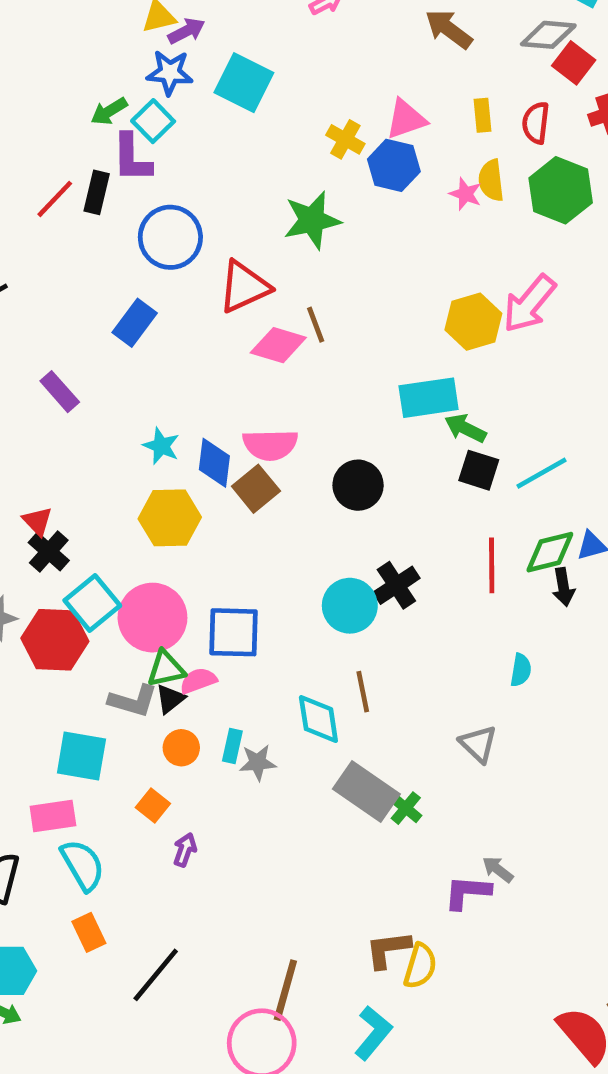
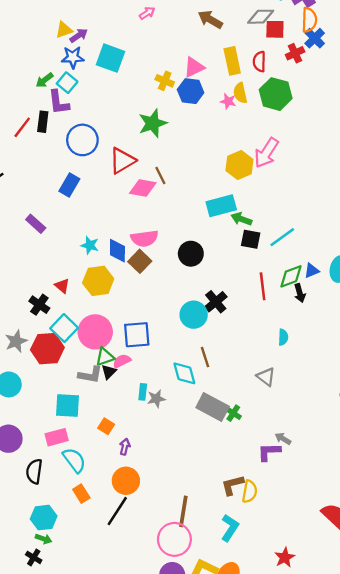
red square: (574, 63) -> (275, 29), turned -30
yellow rectangle: (483, 115) -> (232, 61), size x1.6
red triangle: (38, 521) -> (62, 286), moved
orange circle: (181, 748) -> (126, 481), moved, size x1.5

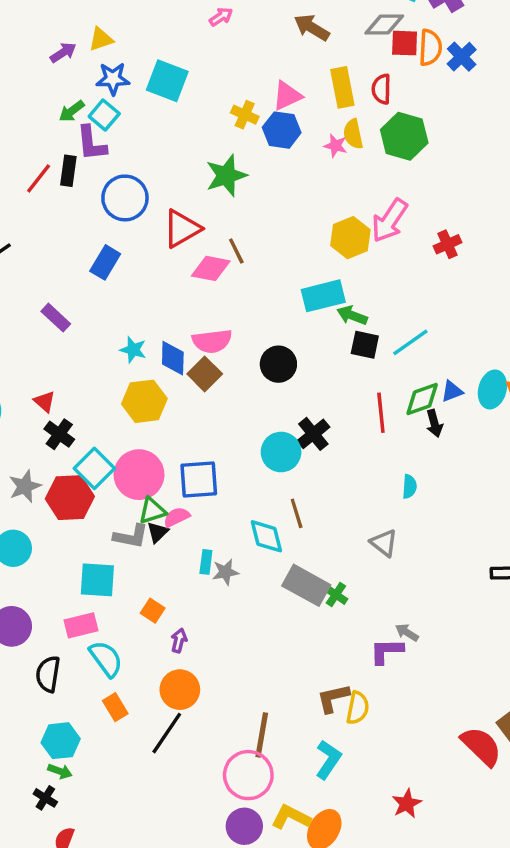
orange semicircle: (309, 20) -> (430, 48), moved
purple arrow: (79, 35) -> (63, 53), moved
red cross: (295, 53) -> (448, 244), moved
red triangle: (62, 286) -> (45, 402), moved

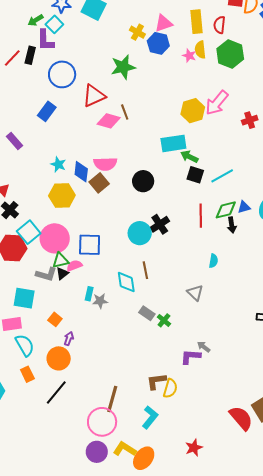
gray rectangle: (306, 585) -> (147, 313), size x0.6
orange circle: (180, 690) -> (59, 358), moved

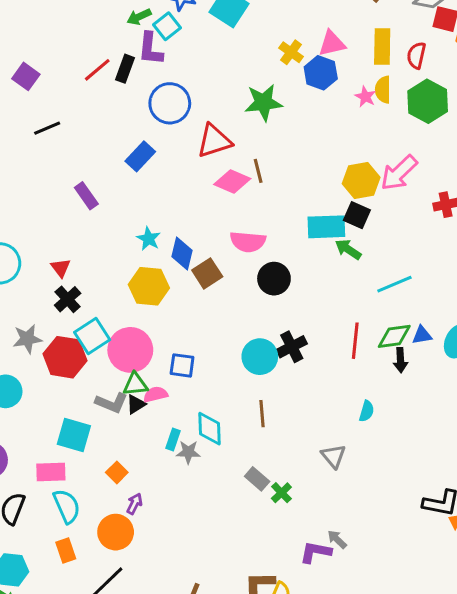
pink semicircle: (105, 164) -> (248, 242), moved
black square: (195, 175) -> (357, 215), moved
blue square: (90, 245) -> (182, 365), size x0.7
cyan diamond: (126, 282) -> (210, 429), moved

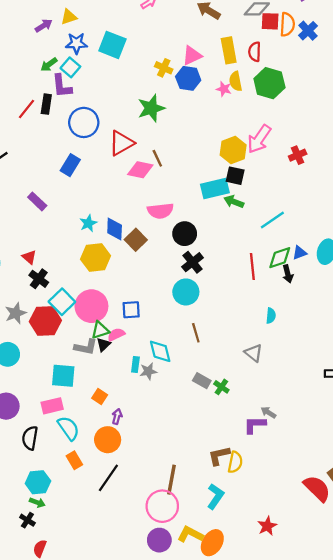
cyan star: (149, 239) -> (88, 223), turned 30
black cross: (292, 347) -> (193, 262), moved

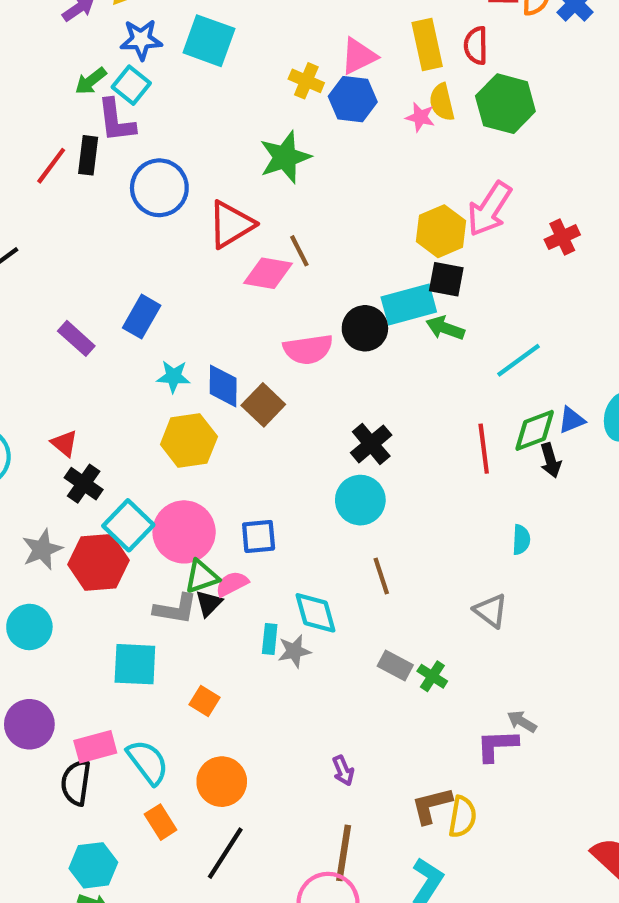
blue rectangle: (70, 165) -> (142, 317), moved
cyan star: (88, 223) -> (173, 377), turned 30
black circle: (185, 234) -> (365, 328), moved
pink rectangle: (52, 406) -> (95, 747), moved
purple arrow: (117, 416) -> (343, 771), moved, turned 144

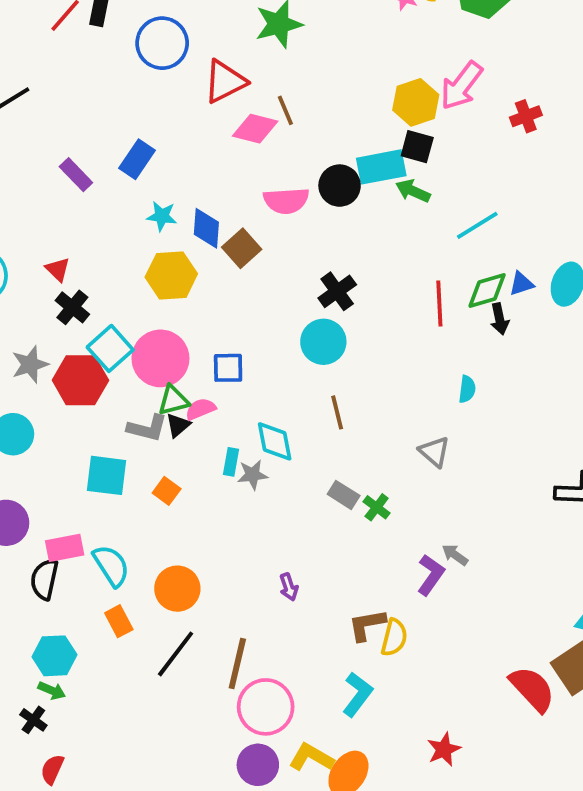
orange square: (205, 701) -> (167, 491), moved
purple L-shape: (497, 745) -> (431, 575), turned 123
brown line: (344, 853) -> (237, 664), moved

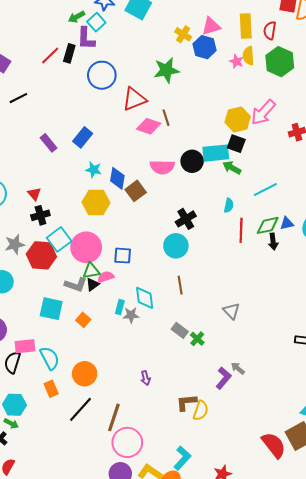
black cross: (72, 307) -> (40, 215), turned 30
cyan semicircle: (467, 389) -> (229, 205), moved
cyan L-shape: (358, 694) -> (182, 458), moved

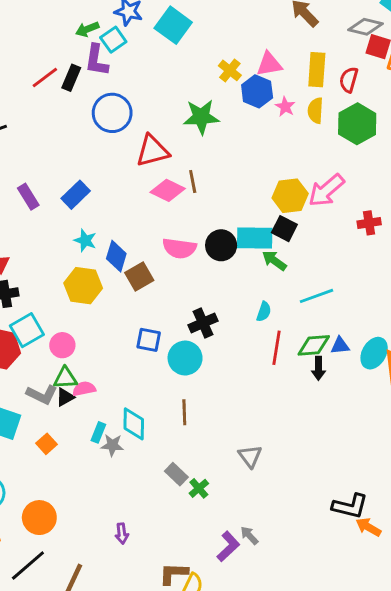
pink star: (236, 61) -> (285, 107), moved
pink circle: (86, 247) -> (62, 345), size x0.6
blue square: (123, 256) -> (149, 340), moved

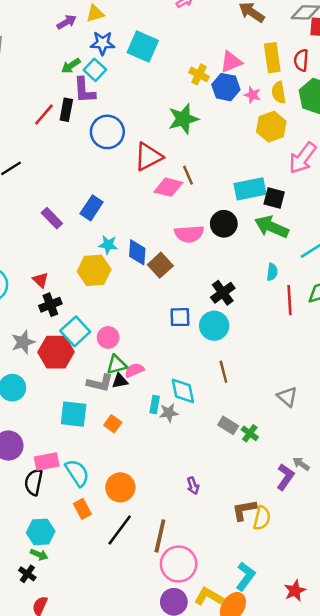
yellow hexagon: (290, 196) -> (271, 127), moved
cyan rectangle: (255, 238) -> (250, 189), moved
green arrow: (274, 261) -> (272, 227), size x1.5
yellow hexagon: (83, 286) -> (94, 270), moved
black triangle: (65, 397) -> (120, 381), turned 30

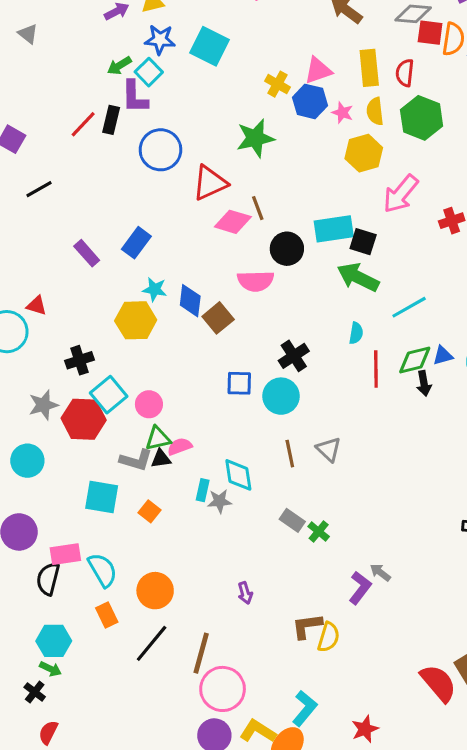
black circle: (224, 224) -> (287, 249), moved
red triangle: (41, 280) -> (37, 305), moved, turned -30
gray triangle: (287, 397) -> (329, 449), moved

